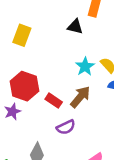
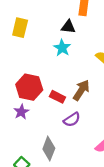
yellow rectangle: (22, 35) -> (20, 28), moved
cyan star: (85, 67) -> (62, 48), moved

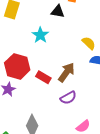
cyan star: (62, 48) -> (40, 35), moved
purple semicircle: (72, 120) -> (68, 98), moved

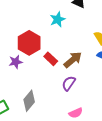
purple semicircle: (68, 98) -> (69, 83), turned 140

